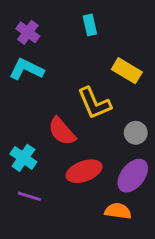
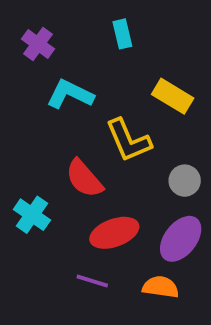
cyan L-shape: (26, 69) -> (70, 94), moved
purple line: (29, 196) -> (92, 281), moved

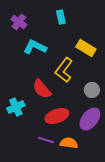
yellow L-shape: (128, 140) -> (64, 70), turned 60
cyan cross: (32, 215) -> (16, 107), turned 30
orange semicircle: (161, 287) -> (69, 143), moved

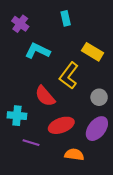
cyan cross: (16, 107) -> (17, 116), turned 30
purple line: (46, 140) -> (31, 143), moved

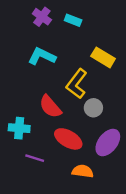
cyan rectangle: (66, 18) -> (73, 20), turned -56
purple cross: (20, 24) -> (42, 17), moved
gray circle: (99, 97) -> (93, 108), moved
red ellipse: (61, 125) -> (68, 139), turned 50

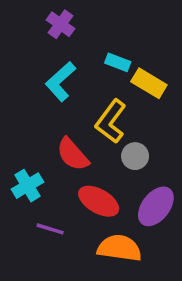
cyan rectangle: (73, 20) -> (118, 62), moved
cyan L-shape: (42, 56) -> (60, 82), turned -68
cyan cross: (19, 128) -> (28, 186), turned -36
orange semicircle: (83, 171) -> (119, 248), size x1.4

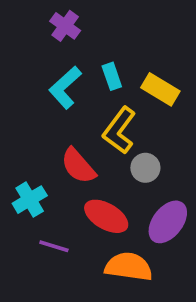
cyan rectangle: (118, 62) -> (112, 76), moved, turned 50

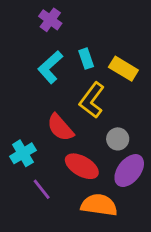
gray circle: (145, 168) -> (118, 139), moved
purple line: (54, 246) -> (42, 189), turned 35

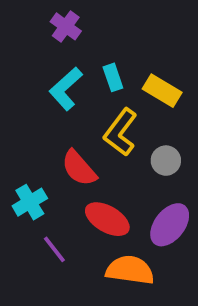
gray circle: (118, 139) -> (166, 161), moved

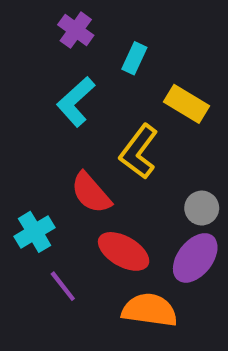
cyan rectangle: (113, 77) -> (134, 58), moved, turned 44
gray circle: (166, 161) -> (202, 208), moved

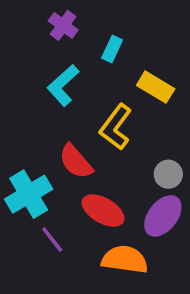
cyan cross: (35, 232) -> (29, 194), size x1.4

